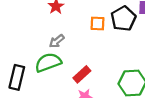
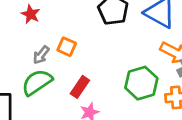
orange square: (97, 23) -> (67, 47), moved, turned 35

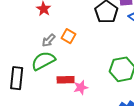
red rectangle: (80, 87) -> (66, 80), moved, turned 49

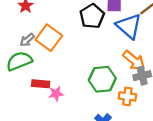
orange square: (68, 36) -> (49, 38), size x1.6

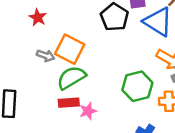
gray arrow: (27, 40) -> (46, 56), turned -112
green semicircle: (19, 61) -> (71, 78), moved

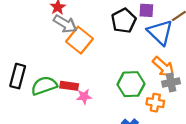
gray arrow: (46, 56) -> (65, 24), moved, size x1.5
green semicircle: (71, 78) -> (44, 86), moved

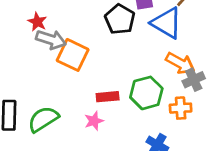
red rectangle: (69, 86) -> (108, 97), moved

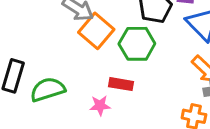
green hexagon: (146, 93) -> (137, 44), moved

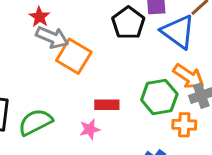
green hexagon: (137, 44) -> (159, 97), moved

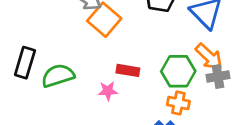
orange cross: (184, 125) -> (178, 103), moved

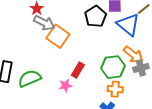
red rectangle: (128, 70) -> (78, 70), turned -63

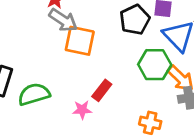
orange square: (58, 36) -> (80, 41), turned -30
green hexagon: (113, 67) -> (155, 65), moved

